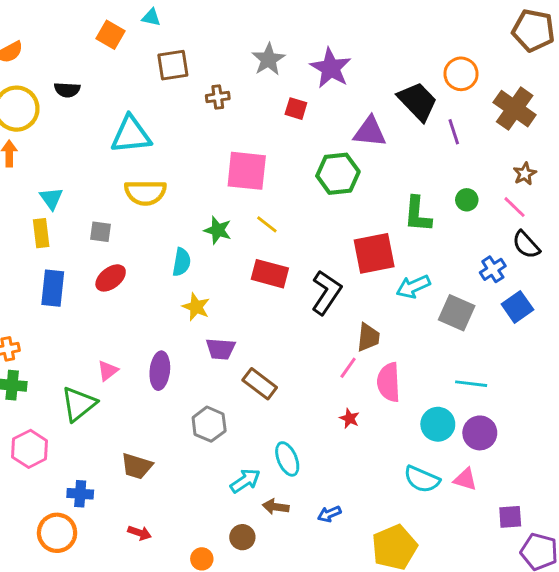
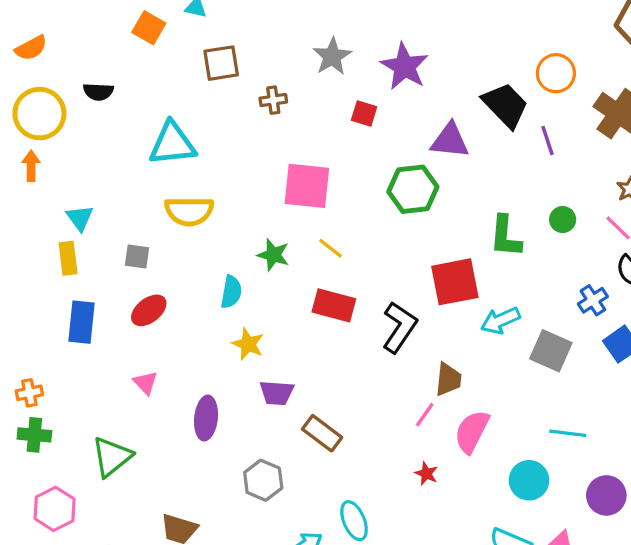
pink triangle: (108, 371) -> (145, 383), moved, turned -35
pink semicircle: (389, 382) -> (472, 432), turned 30
purple circle: (480, 433) -> (606, 495), moved

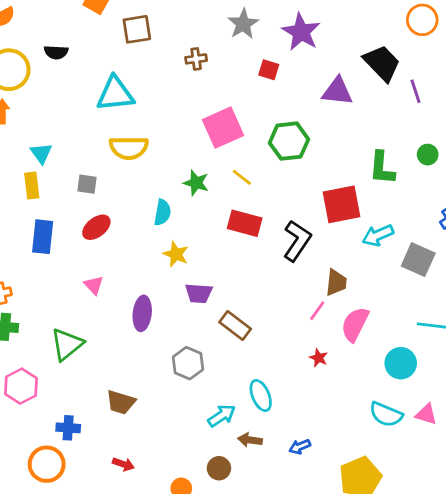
brown square: (221, 63) -> (137, 29), moved
orange circle: (556, 73) -> (422, 20), moved
pink square: (307, 186) -> (223, 128), turned -30
green hexagon: (413, 189) -> (289, 141), moved

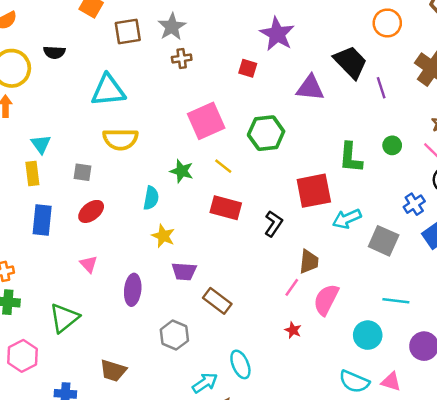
gray star: (243, 24) -> (172, 27), moved
black L-shape: (297, 241) -> (273, 224), size x0.7

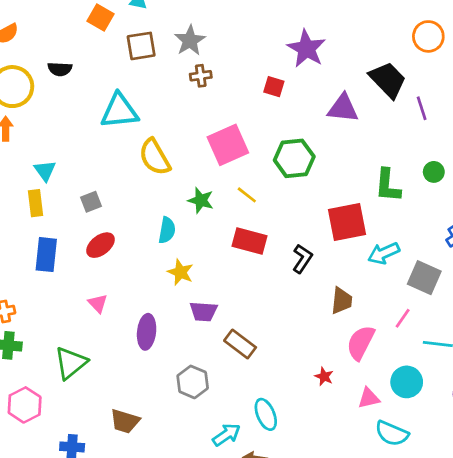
yellow semicircle: (120, 139) -> (155, 157), moved, turned 60
gray square: (83, 172) -> (91, 202), turned -30
pink line: (292, 287) -> (403, 318), moved
pink triangle: (391, 382) -> (369, 398), moved, turned -30

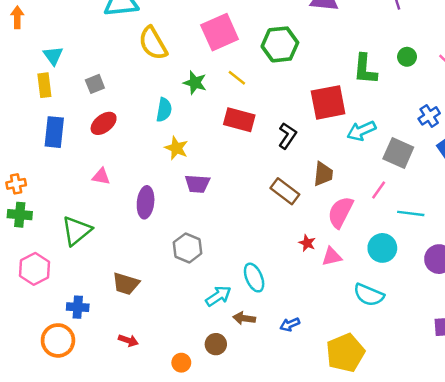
pink triangle: (98, 303) -> (101, 176), turned -36
brown rectangle: (240, 344) -> (285, 191), moved
pink triangle: (369, 398) -> (332, 257), moved

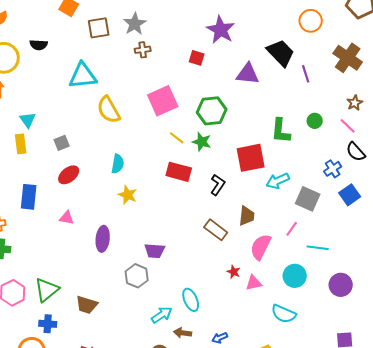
green star: (195, 83) -> (202, 142), moved
blue rectangle: (54, 132) -> (29, 197), moved
purple trapezoid: (197, 184) -> (155, 251), moved
green triangle: (76, 231) -> (47, 290), moved

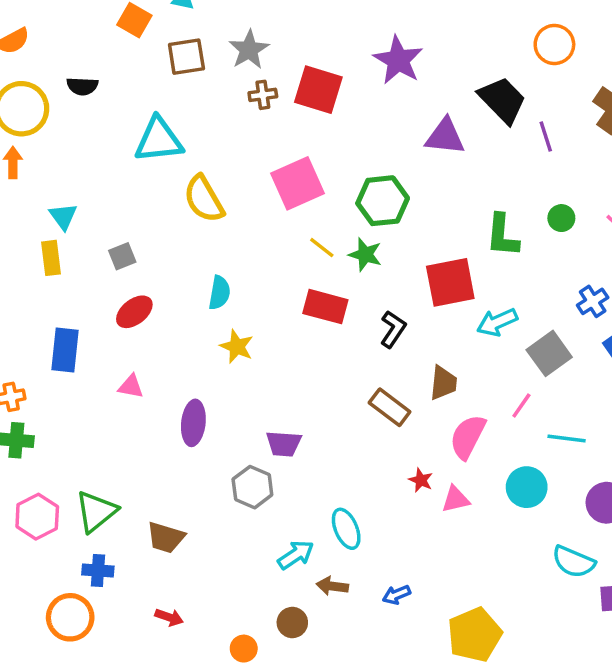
red square: (197, 58) -> (318, 90), moved, size x1.8
gray square: (308, 199) -> (549, 353), turned 30
cyan semicircle: (284, 314) -> (574, 562), moved

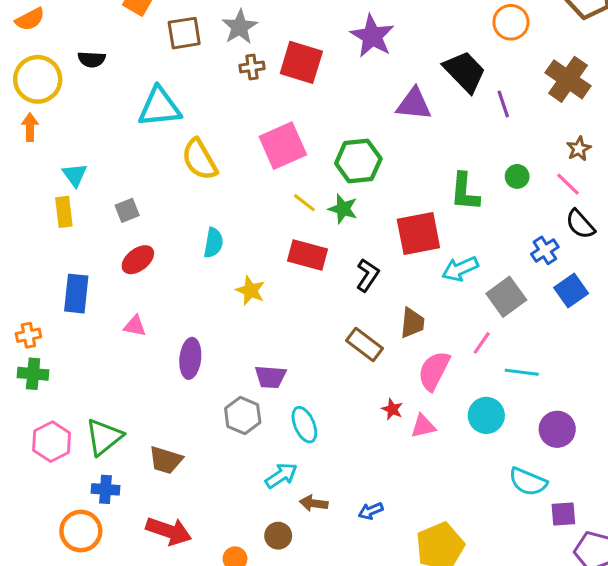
yellow star: (237, 347) -> (250, 291), moved
cyan ellipse: (346, 529) -> (304, 425), moved
red arrow: (169, 617) -> (169, 531), size x1.8

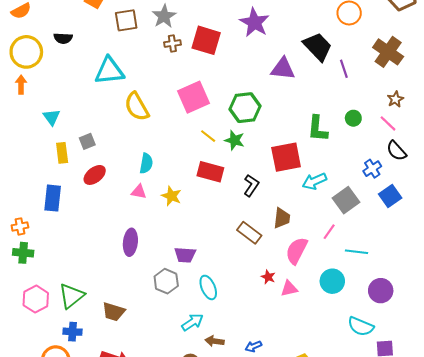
yellow rectangle: (64, 212) -> (62, 153), moved
pink triangle: (135, 326) -> (139, 192), moved

